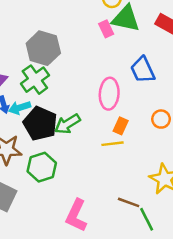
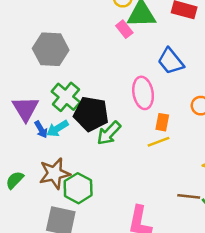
gray hexagon: (43, 48) -> (51, 49), moved
black pentagon: (40, 124) -> (91, 114), moved
green hexagon: (42, 167) -> (78, 188), moved

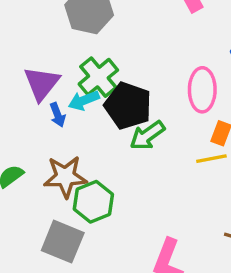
cyan arrow: (57, 129) -> (84, 100), moved

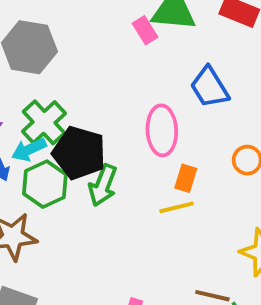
green arrow: (147, 135) -> (103, 185), turned -30
green hexagon: (93, 202) -> (45, 184), moved

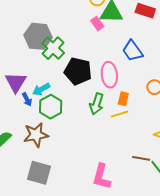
green cross: (44, 122) -> (53, 48), moved
black pentagon: (79, 153) -> (78, 71), moved
green arrow: (103, 185) -> (97, 104), moved

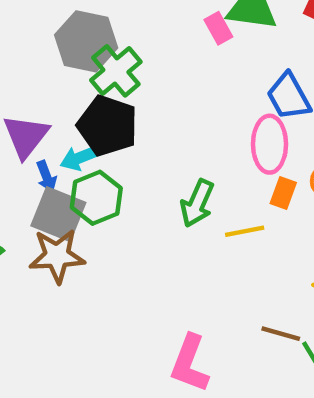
black pentagon: (78, 71) -> (107, 126), moved
pink ellipse: (109, 75) -> (270, 144), moved
orange rectangle: (123, 99) -> (283, 193), moved
gray square: (39, 173) -> (58, 214), moved

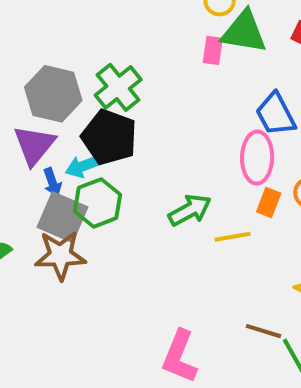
pink rectangle: (218, 28) -> (213, 50), turned 36
gray hexagon: (86, 41) -> (53, 94), moved
green arrow: (197, 203) -> (190, 210), turned -144

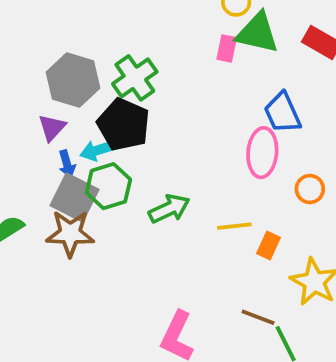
purple triangle: (34, 145) -> (52, 128), size x0.7
orange rectangle: (269, 202) -> (269, 246), moved
green arrow: (190, 210) -> (169, 209), moved

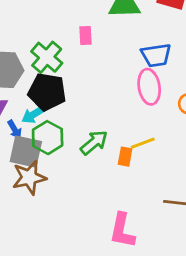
pink rectangle: (227, 48) -> (85, 35), moved
blue trapezoid: (282, 113) -> (156, 55), turned -60
orange rectangle: (269, 246) -> (125, 157), moved

